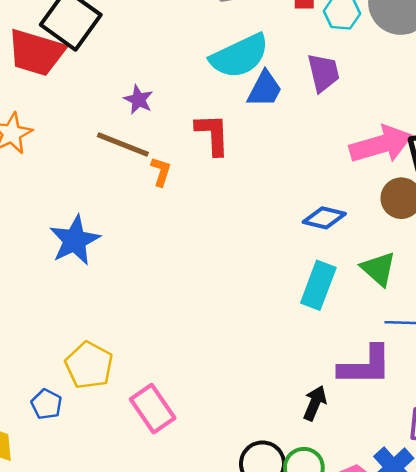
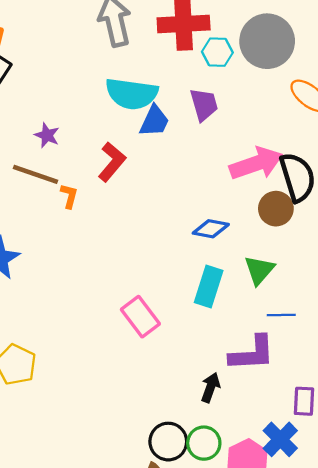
cyan semicircle: (240, 56) -> (132, 94), turned 36
red L-shape: (213, 134) -> (112, 162), turned 45
green triangle: (378, 269) -> (259, 270), turned 32
pink rectangle: (153, 409) -> (140, 317), moved

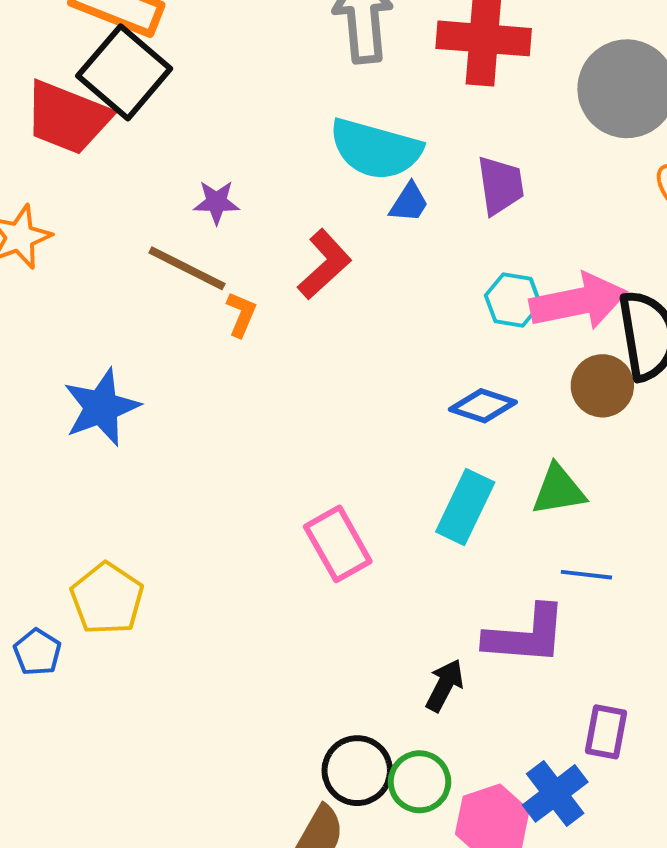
cyan hexagon: (217, 52) -> (513, 300), moved
blue trapezoid: (154, 121) -> (409, 203), size x0.7
purple star: (47, 135) -> (216, 202), turned -30
green triangle: (259, 270) -> (559, 490), turned 32

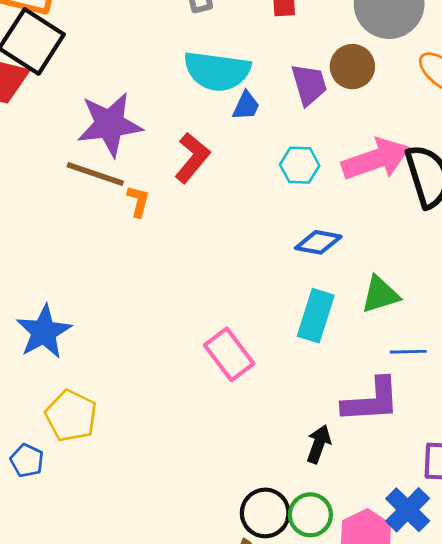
purple star: (216, 202) -> (110, 124), size x2.0
cyan hexagon: (513, 300) -> (300, 165), moved
brown circle: (602, 386) -> (352, 67), moved
blue star: (101, 407) -> (44, 332), moved

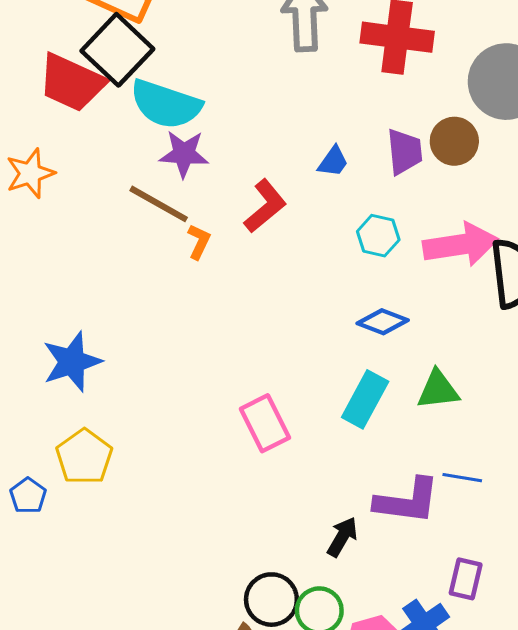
cyan semicircle: (217, 71) -> (166, 104), moved
purple star: (110, 124) -> (184, 154), size x0.7
blue line: (408, 352) -> (462, 478), moved

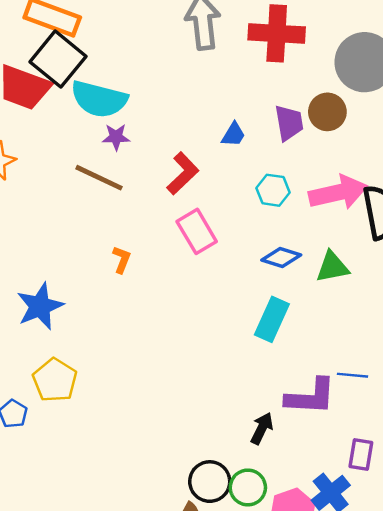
purple star: (184, 154) -> (116, 137), size x0.7
orange L-shape: (199, 242) -> (122, 260), moved
green triangle: (438, 390) -> (332, 267), moved
pink rectangle: (265, 423) -> (197, 231), moved

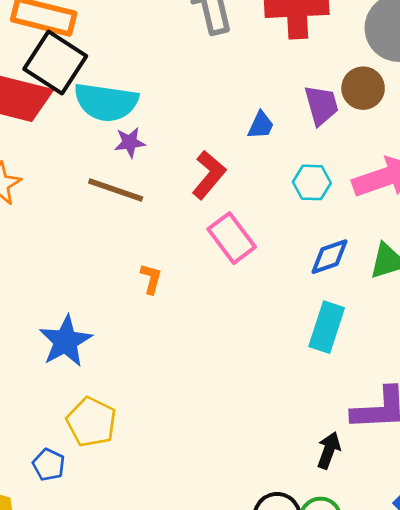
blue diamond: (281, 257) -> (329, 257), turned -30

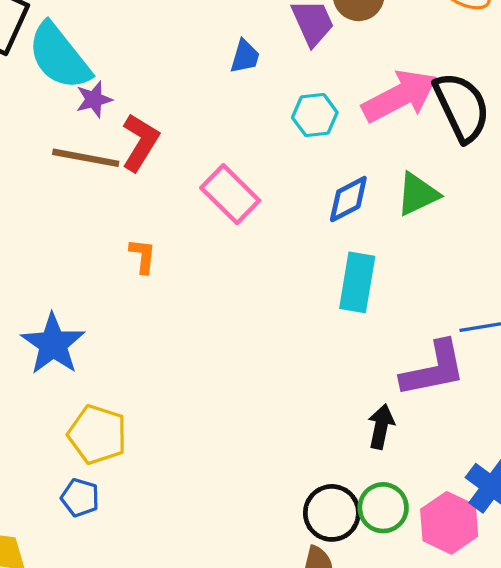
cyan semicircle: (106, 102) -> (59, 56), turned 52
red L-shape: (209, 175) -> (140, 142), moved
blue pentagon: (49, 465) -> (80, 498), moved

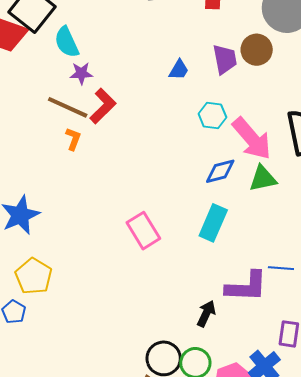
cyan semicircle: (59, 56) -> (67, 42), size x0.7
pink arrow: (400, 96) -> (252, 139), moved, turned 63
pink rectangle: (230, 194) -> (143, 231), moved
orange L-shape: (143, 256) -> (73, 139), moved

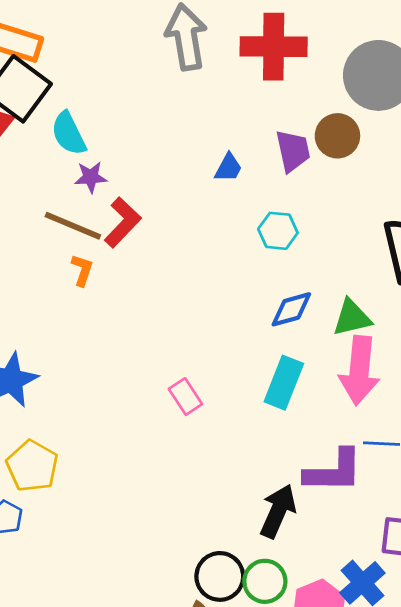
pink arrow: (252, 139) -> (359, 370), moved, turned 48
pink rectangle: (143, 231) -> (185, 397), size x0.7
black arrow: (206, 314) -> (278, 511), size x1.4

